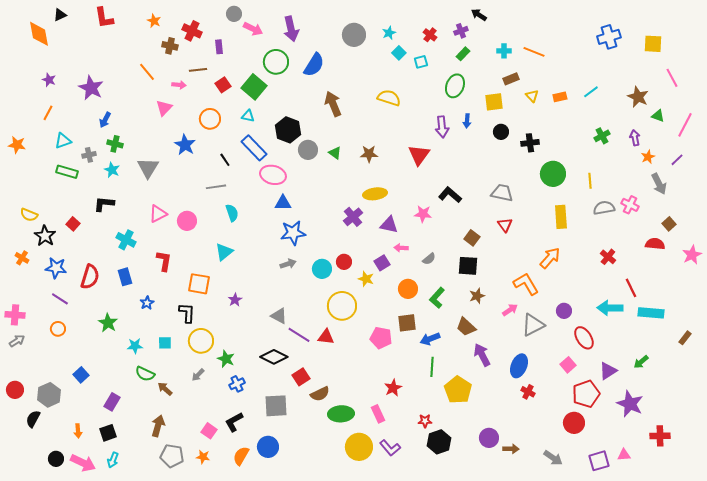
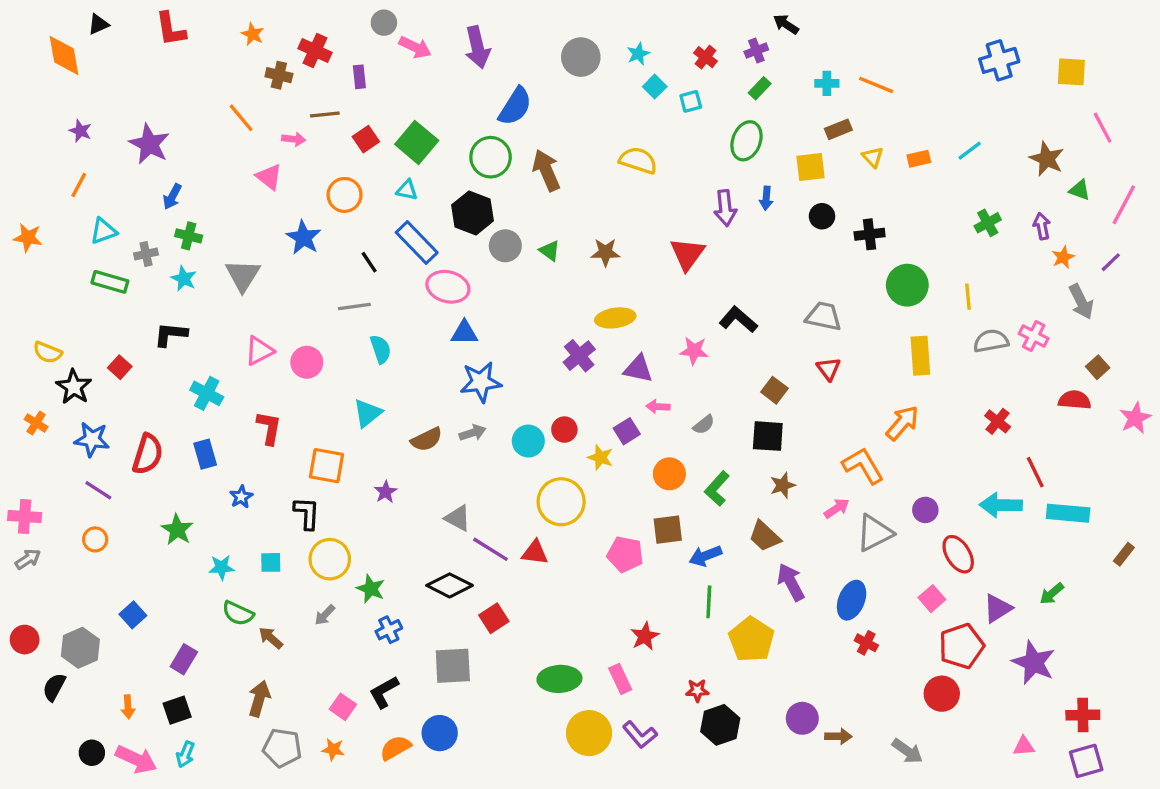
green circle: (276, 62) -> (491, 157), moved
pink triangle: (164, 108) -> (269, 177), turned -36
brown semicircle: (320, 394) -> (427, 439), moved
orange semicircle: (241, 456) -> (395, 748), turned 30
purple square: (599, 461) -> (1086, 761), moved

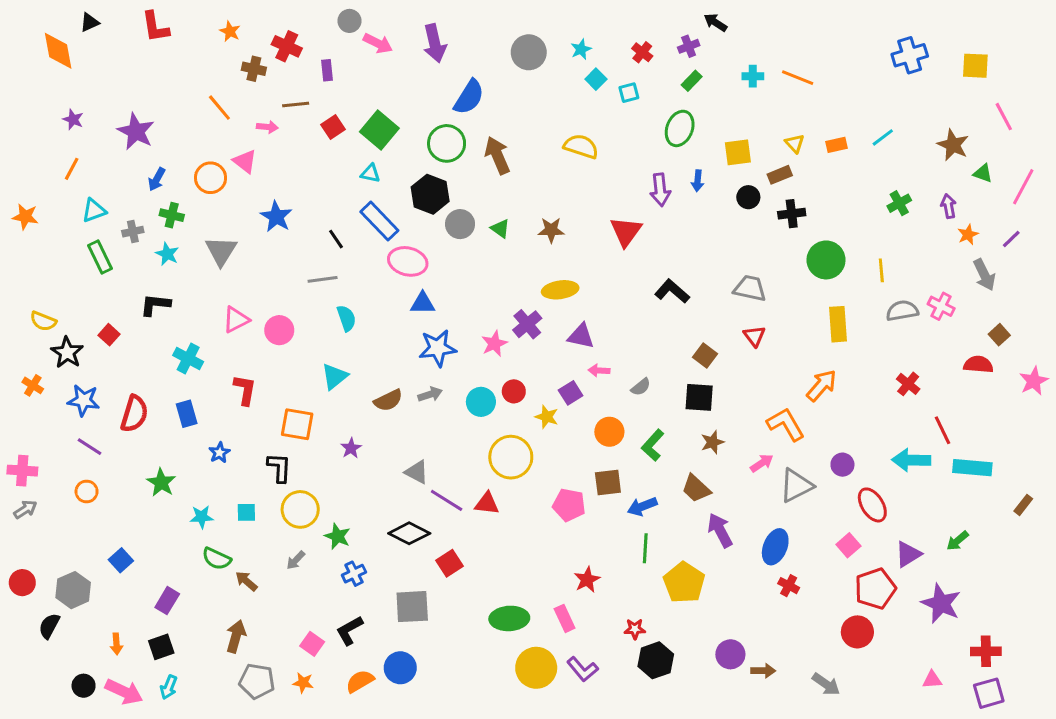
brown rectangle: (838, 129) -> (780, 175), moved
orange circle: (345, 195) -> (211, 178), moved
green rectangle: (110, 282) -> (100, 257), turned 48
pink star: (694, 351) -> (494, 344), moved, turned -30

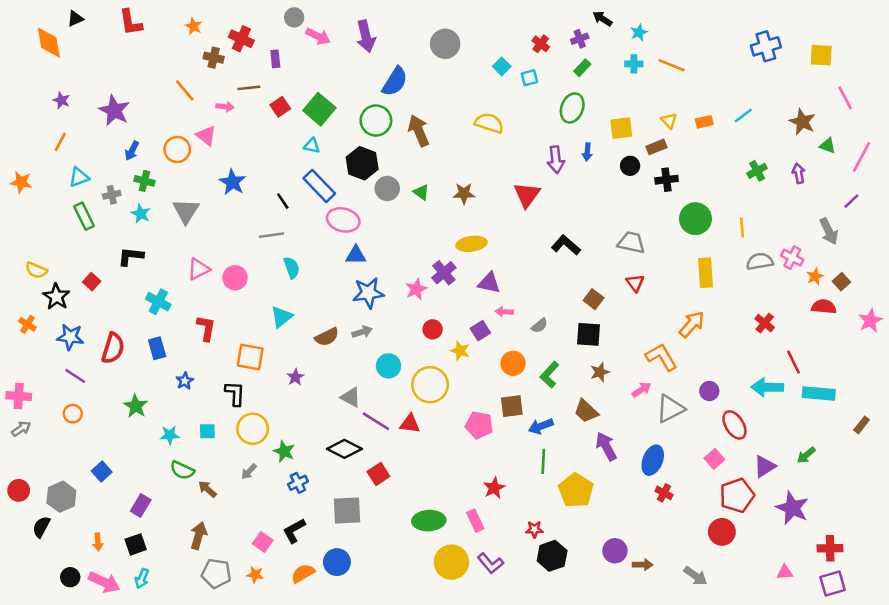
cyan star: (581, 49) -> (639, 32), moved
orange star: (968, 235) -> (815, 277), moved
cyan circle: (481, 402) -> (389, 366), moved

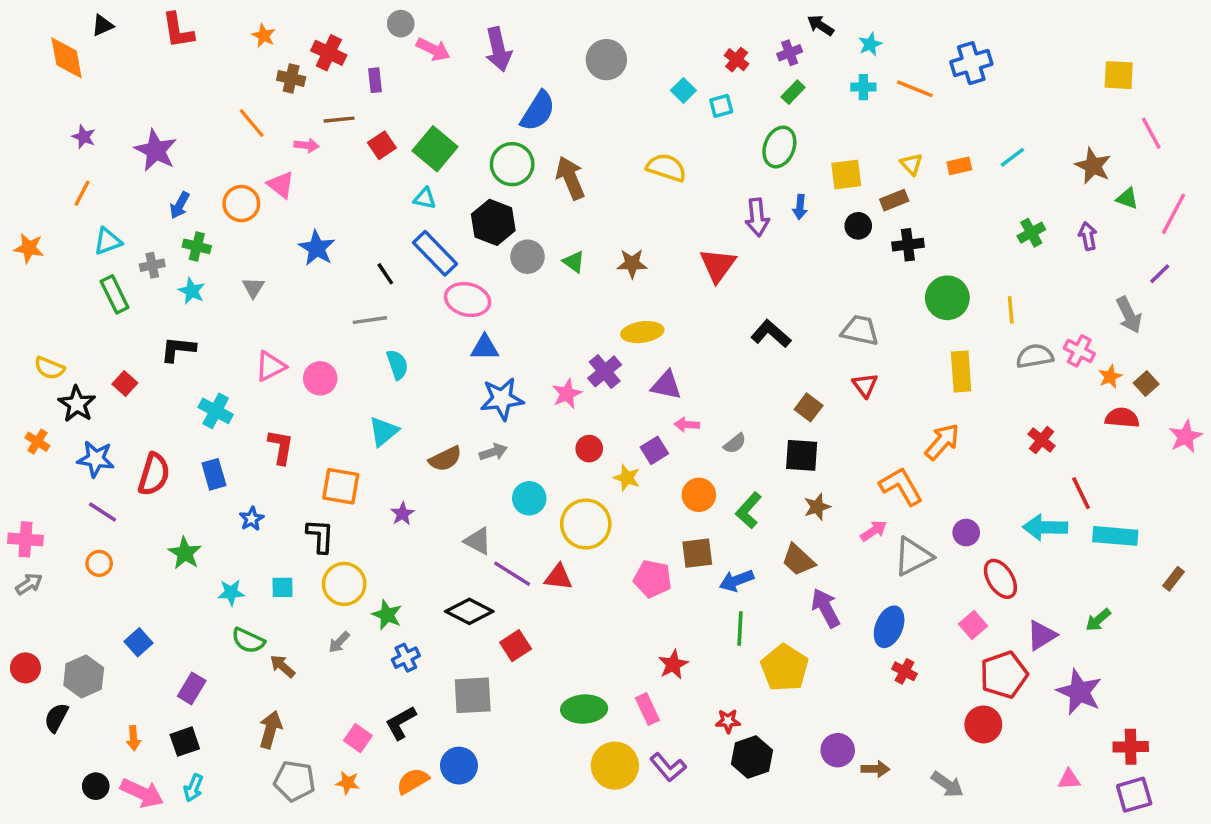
blue cross: (766, 46) -> (971, 63), moved
gray triangle: (186, 211) -> (253, 288), size x0.6

